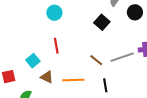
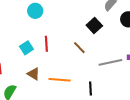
cyan circle: (54, 13) -> (35, 11), moved
brown line: (96, 60) -> (79, 48), moved
cyan square: (33, 61) -> (26, 48), moved

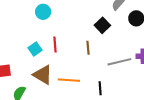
brown line: (79, 48) -> (88, 48), turned 40
brown triangle: (34, 74) -> (43, 75), size x1.5

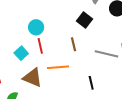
cyan circle: (43, 12) -> (36, 27), moved
gray line: (119, 62) -> (107, 54), turned 35
orange line: (69, 80) -> (58, 67), moved

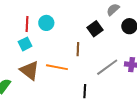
red line: (40, 46) -> (27, 24), moved
gray line: (107, 54) -> (107, 67), turned -65

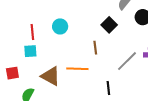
red line: (27, 24) -> (32, 32), moved
cyan square: (25, 44) -> (30, 51), moved, turned 32

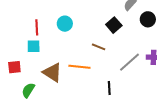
brown line: (95, 48) -> (99, 47), turned -64

